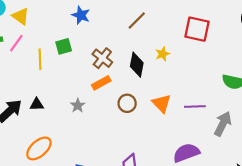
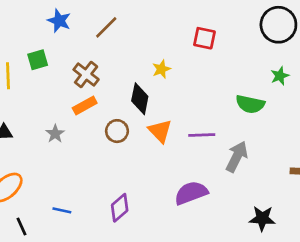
brown line: (137, 21) -> (106, 27), moved
red square: (197, 29) -> (204, 38), size x0.7
black diamond: (137, 65) -> (140, 99), moved

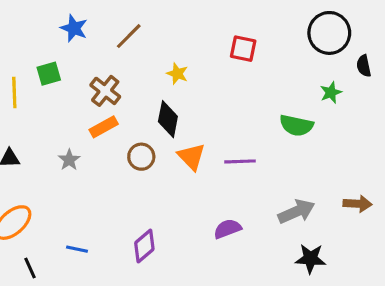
yellow star: (161, 69) -> (177, 74), moved, turned -30
gray arrow: (237, 157) -> (296, 212), moved, turned 40
purple semicircle: (191, 193) -> (227, 229), size x0.7

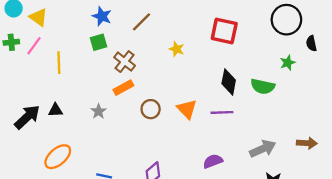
red square: (243, 49) -> (224, 31), size x1.4
green square: (49, 74) -> (98, 42), moved
black diamond: (168, 119) -> (229, 82), moved

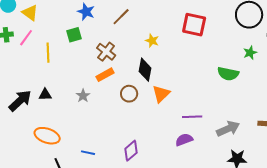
green square: (98, 42) -> (74, 35), moved
black diamond: (229, 82) -> (145, 70), moved
orange triangle: (187, 109) -> (161, 94), turned 30
purple line: (222, 112) -> (192, 117), moved
orange ellipse: (58, 157) -> (47, 136), turned 60

